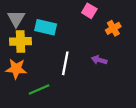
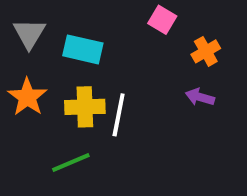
yellow cross: (20, 41) -> (85, 107), moved
purple arrow: (99, 60) -> (200, 97), moved
orange star: (16, 69) -> (27, 97), moved, turned 30

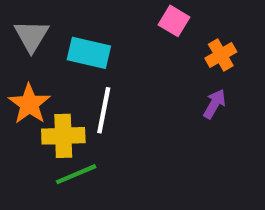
purple arrow: (200, 97) -> (214, 104), turned 104
yellow cross: (85, 107) -> (63, 136), moved
white line: (119, 115) -> (104, 110), moved

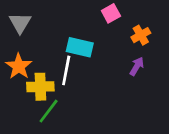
pink square: (174, 21) -> (111, 13), turned 30
cyan rectangle: (89, 53) -> (80, 47), moved
green line: (76, 174) -> (49, 111), turned -30

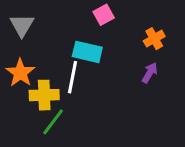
pink square: (111, 13) -> (104, 15), moved

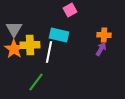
gray triangle: (22, 25) -> (14, 29), moved
orange cross: (154, 39) -> (104, 35), moved, turned 32
yellow cross: (44, 95) -> (30, 45), moved

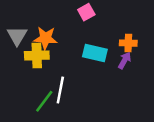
cyan rectangle: (59, 35) -> (95, 53), moved
orange star: (14, 49) -> (45, 38), moved, turned -30
white line: (49, 52) -> (60, 90), moved

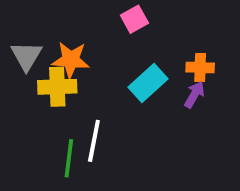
cyan rectangle: (95, 53) -> (148, 83), turned -55
green line: (44, 101) -> (69, 158), turned -30

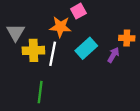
orange star: (71, 60) -> (60, 27), moved
orange cross: (200, 67) -> (127, 38), moved
white line: (94, 141) -> (53, 54), moved

